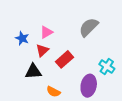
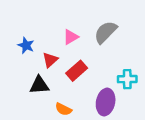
pink triangle: (46, 32) -> (71, 37), moved
cyan cross: (107, 66) -> (127, 79), turned -35

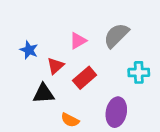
cyan cross: (127, 79) -> (139, 72), moved

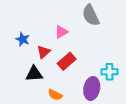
gray semicircle: (116, 35) -> (91, 15), moved, turned -70
cyan cross: (139, 72) -> (110, 72), moved

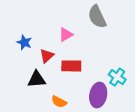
red rectangle: (67, 61) -> (71, 66), turned 42
cyan cross: (110, 72) -> (117, 77), turned 35

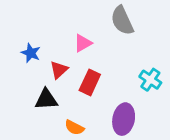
red rectangle: (71, 66) -> (90, 82), turned -66
cyan cross: (117, 77) -> (150, 80), moved

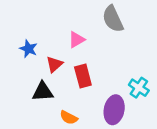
cyan cross: (150, 80) -> (139, 88), moved
red rectangle: (90, 82) -> (83, 76), turned -40

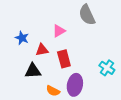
red triangle: (54, 64) -> (42, 50), turned 32
purple ellipse: (114, 110) -> (75, 85), moved

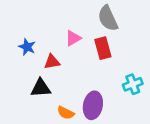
red rectangle: (64, 59) -> (103, 48), moved
cyan cross: (107, 68) -> (133, 84), turned 35

